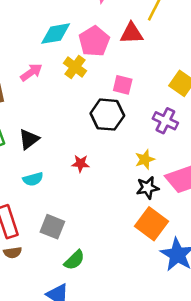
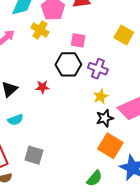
purple cross: (165, 121) -> (98, 69), moved
red star: (81, 164) -> (42, 87), moved
green semicircle: (74, 260) -> (94, 178), moved

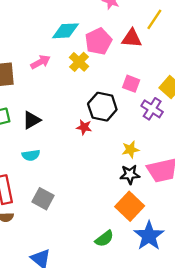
pink square: (78, 40) -> (131, 84), moved
purple cross: (98, 69) -> (152, 109), moved
red star: (42, 87) -> (84, 127), moved

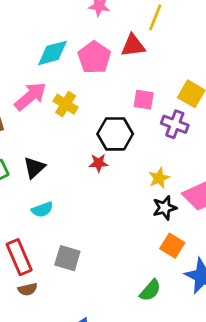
pink arrow: (40, 62) -> (30, 96), size x1.4
yellow cross: (79, 62) -> (66, 104), moved
orange square: (130, 206) -> (172, 246), size x0.7

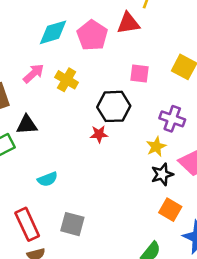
pink arrow: (30, 96) -> (33, 73), size x0.7
purple cross: (175, 124) -> (172, 119), moved
black triangle: (34, 168) -> (27, 125), moved, turned 40

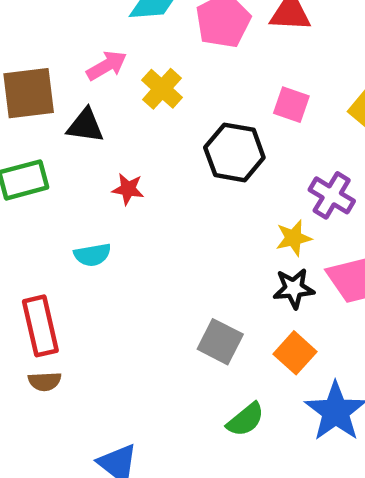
black triangle: (27, 125) -> (85, 126), moved
red star: (99, 134) -> (128, 189), moved
gray square: (72, 224) -> (220, 342), moved

